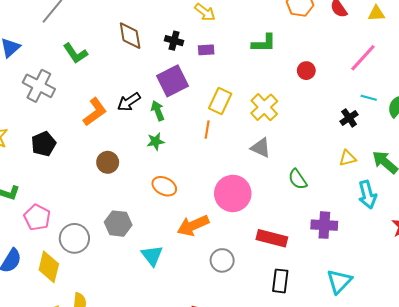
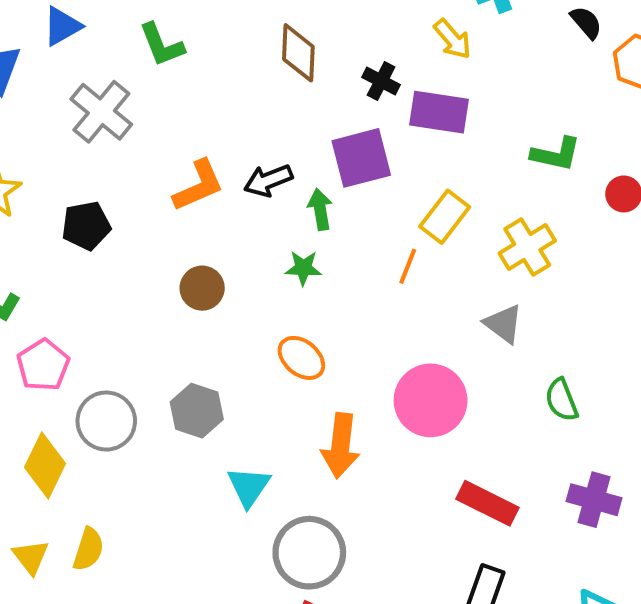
green L-shape: (264, 43) -> (556, 154), moved
purple rectangle: (206, 50) -> (439, 112), size x1.8
green L-shape: (75, 53) -> (162, 45), moved
orange arrow: (193, 225) -> (341, 446), turned -72
gray circle: (222, 260) -> (309, 553), moved, size x1.5

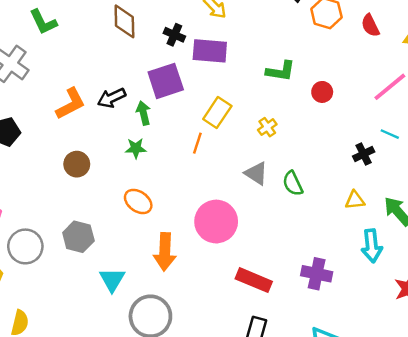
yellow cross: (527, 247) -> (267, 127), size x0.6
green semicircle: (562, 400) -> (293, 183), moved

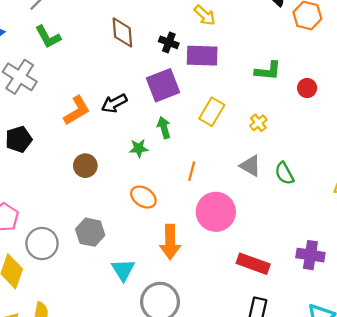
green arrow: (143, 113) -> (164, 128), moved
orange line: (197, 143) -> (192, 171), moved

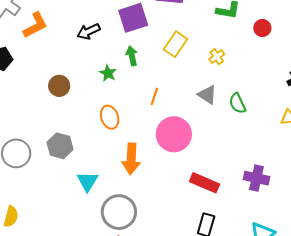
orange L-shape: (77, 111) -> (35, 25), moved
green star: (139, 148) -> (108, 73), turned 30
orange ellipse: (143, 197) -> (110, 117), turned 35

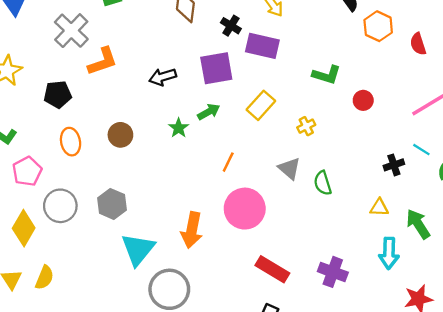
green arrow: (132, 56) -> (209, 112), turned 66
orange ellipse: (110, 117) -> (71, 142), moved
cyan triangle: (87, 181) -> (138, 249), size x1.4

